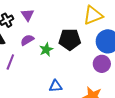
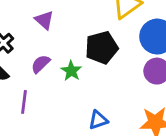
purple triangle: (27, 15) -> (44, 20), moved

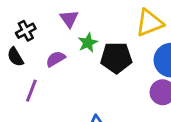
green star: (71, 71) -> (88, 43), moved

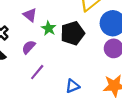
purple line: (31, 91) -> (37, 72), moved, turned 35

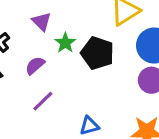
black pentagon: (73, 33) -> (97, 53), turned 30

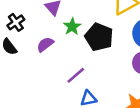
purple line: (43, 101) -> (76, 75), moved

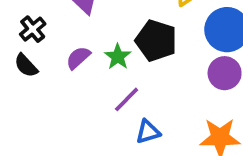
green star: (72, 27) -> (118, 57), moved

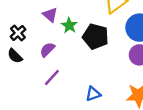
green star: (118, 57) -> (69, 26), moved
purple line: (127, 99) -> (52, 78), moved

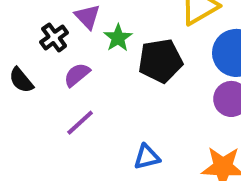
black cross: (18, 33) -> (54, 37), moved
black pentagon: (96, 37) -> (160, 61), turned -30

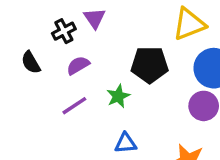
green star: (118, 38) -> (118, 96), moved

